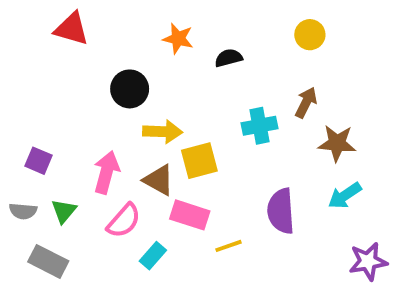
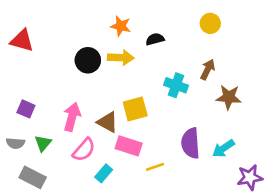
red triangle: (71, 29) -> (22, 41), moved
cyan cross: (259, 126) -> (176, 85), turned 30
yellow arrow: (163, 132) -> (121, 58), moved
cyan arrow: (345, 196) -> (223, 148), moved

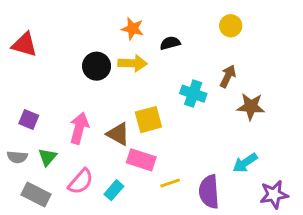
purple semicircle: (191, 143) -> (209, 192), moved
pink semicircle: (84, 150) -> (81, 182), moved

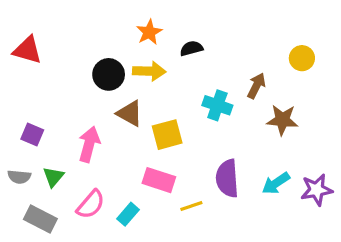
yellow circle: (231, 26) -> (302, 58), moved
orange star: (133, 29) -> (149, 32), turned 30
brown triangle: (118, 134) -> (130, 113), moved
purple semicircle: (209, 192) -> (227, 178), moved
purple star: (274, 195) -> (317, 190), moved

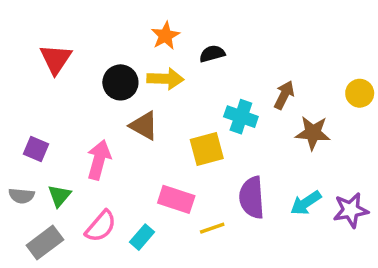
red triangle: (27, 50) -> (56, 59), moved, turned 48
yellow circle: (302, 58) -> (360, 93), moved
yellow square: (167, 135) -> (207, 149), moved
gray rectangle: (40, 219) -> (45, 243), turned -64

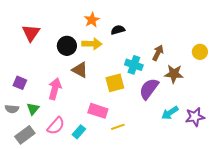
purple semicircle: (252, 198) -> (149, 89), moved, turned 40

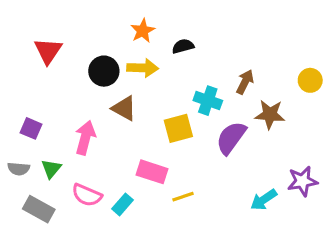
cyan arrow: (170, 113) -> (264, 200), moved
pink semicircle: (56, 126) -> (87, 195), turned 72
gray rectangle: (25, 135) -> (39, 209), turned 66

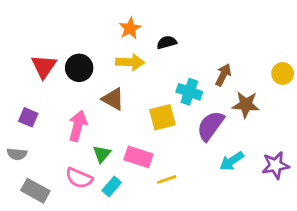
red triangle: (48, 51) -> (44, 66), moved
black circle: (104, 71) -> (79, 68), moved
green triangle: (51, 169) -> (102, 154), moved
cyan arrow: (264, 200) -> (232, 161), moved

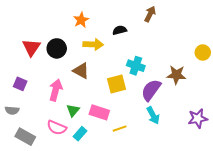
orange star: (130, 28) -> (81, 20), moved
brown arrow: (223, 75) -> (150, 14), moved
cyan arrow: (232, 161) -> (153, 115), moved, turned -84

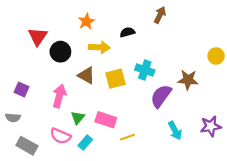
red triangle: (31, 47) -> (38, 37), moved
yellow square: (117, 84) -> (116, 79), moved
cyan arrow: (153, 115) -> (175, 131), moved

